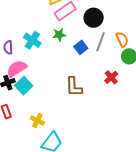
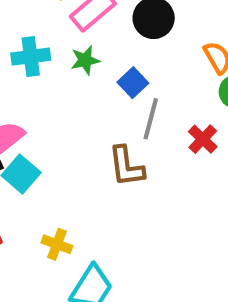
cyan cross: (32, 40) -> (31, 57), moved, turned -36
gray line: (101, 42) -> (151, 119), moved

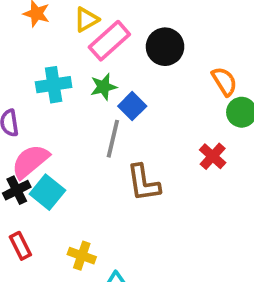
blue square: (133, 83) -> (132, 106), moved
gray line: (151, 119) -> (113, 139), moved

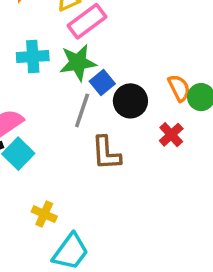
black circle: (165, 47) -> (130, 101), moved
orange semicircle: (224, 81) -> (179, 88), moved
green star: (103, 87) -> (78, 63), size x1.5

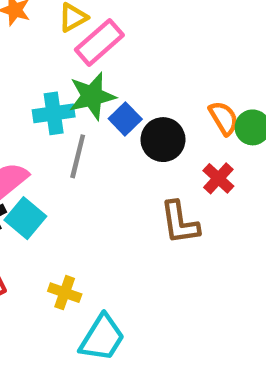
cyan cross: (33, 57) -> (54, 113), moved
gray line: (82, 110) -> (78, 156), moved
brown L-shape: (106, 153) -> (180, 223), moved

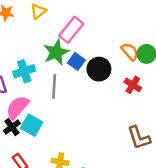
pink rectangle: (99, 42) -> (71, 30), moved
cyan cross: (54, 113) -> (24, 71), moved
brown L-shape: (180, 223) -> (139, 138), moved

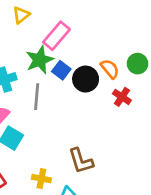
orange semicircle: (130, 52) -> (110, 69), moved
brown L-shape: (139, 138) -> (81, 161), moved

